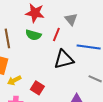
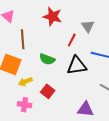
green semicircle: (33, 35) -> (47, 59), moved

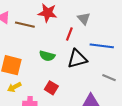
brown line: (23, 39) -> (25, 25), moved, turned -66
yellow arrow: (25, 82) -> (14, 87), moved

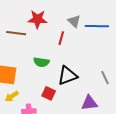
blue line: (102, 46) -> (97, 26), moved
black triangle: (77, 59) -> (67, 76), moved
gray line: (109, 78) -> (105, 78), turned 48

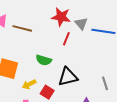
red star: (37, 19) -> (61, 17), moved
yellow arrow: (12, 96) -> (29, 84), moved

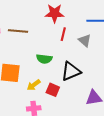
gray triangle: (81, 24) -> (85, 40), moved

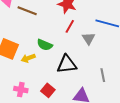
yellow arrow: (34, 85) -> (28, 58), moved
red square: (53, 90) -> (48, 90), moved

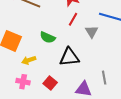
yellow arrow: (28, 58) -> (29, 60), moved
gray line: (103, 75) -> (104, 78), moved

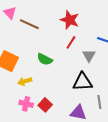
black triangle: (69, 57) -> (82, 82), moved
pink cross: (23, 82) -> (26, 104), moved

